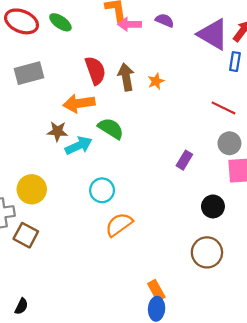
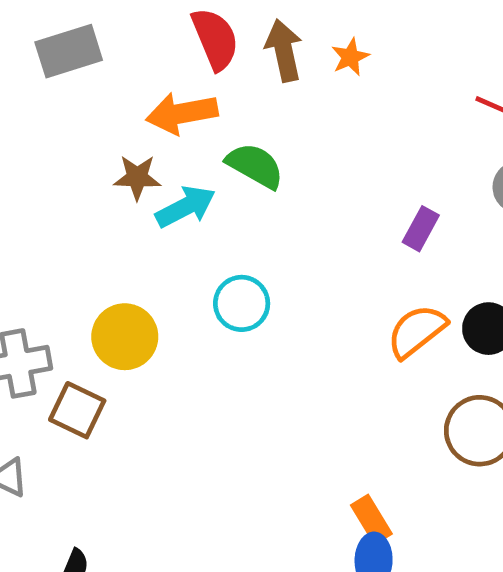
yellow circle: (32, 189) -> (125, 337), moved
orange semicircle: (119, 225) -> (417, 331), moved

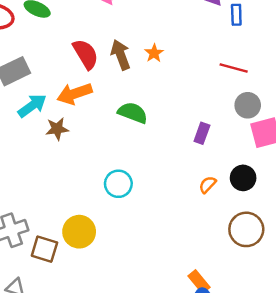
green semicircle: (255, 166) -> (133, 113), moved
cyan arrow: (186, 207) -> (32, 106), moved
orange semicircle: (417, 331) -> (208, 185), size x0.6
yellow circle: (125, 337) -> (79, 232), moved

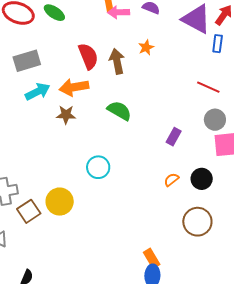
orange star: (154, 53) -> (146, 47), moved
brown star: (57, 129) -> (66, 115), moved
brown square: (44, 249) -> (29, 211), turned 30

